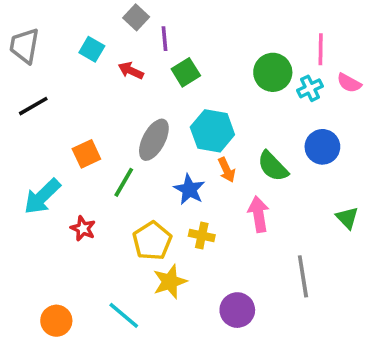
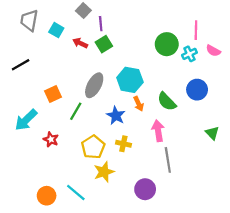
gray trapezoid: (24, 46) -> (29, 20), moved
green square: (186, 72) -> (104, 44), moved
gray line: (303, 276) -> (168, 160), moved
orange circle: (56, 321) -> (47, 196), moved

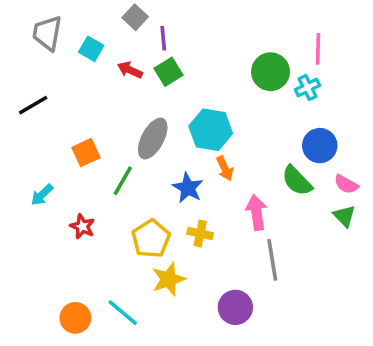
pink semicircle: (213, 51) -> (346, 184), moved
green semicircle: (167, 102) -> (297, 181), moved
cyan arrow: (26, 120) -> (42, 195), size x0.6

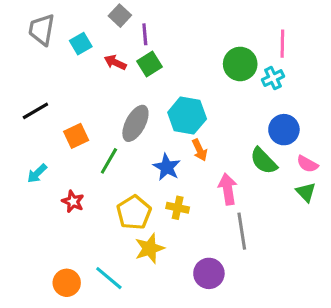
cyan square: (91, 49) -> (81, 44), turned 30
black line: (33, 105) -> (35, 111), moved

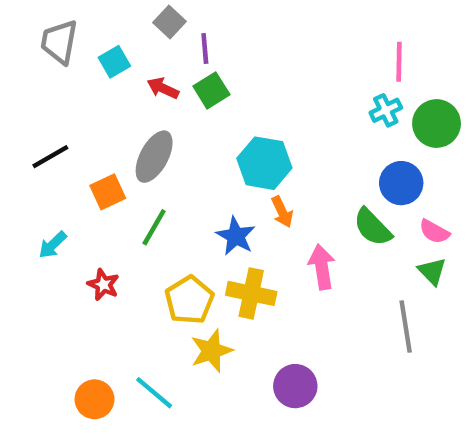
green circle: (240, 64) -> (437, 124), moved
gray ellipse: (135, 123) -> (154, 157), moved
yellow cross: (178, 208) -> (251, 293), size x1.5
gray line: (242, 231) -> (406, 327), moved

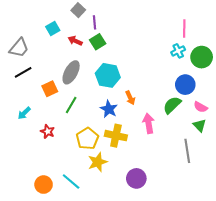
gray trapezoid: (59, 42) -> (19, 48), moved, turned -150
cyan hexagon: (264, 163) -> (108, 75), moved
green semicircle: (373, 227) -> (172, 105), turned 90

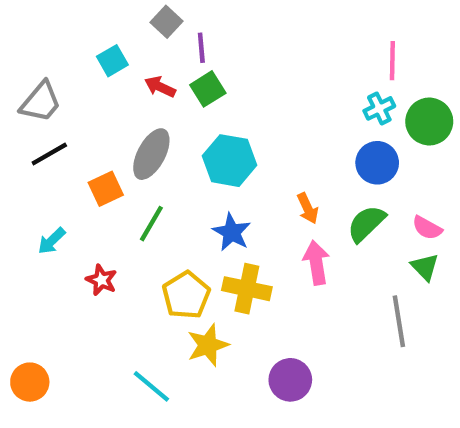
blue circle: (185, 85) -> (377, 163), moved
orange arrow: (130, 98) -> (308, 208), moved
orange circle: (44, 185) -> (30, 382), moved

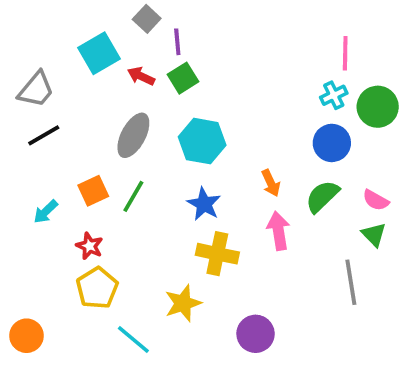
cyan square: (112, 61) -> (99, 53), size x1.5
orange square: (106, 189) -> (93, 191), moved
yellow pentagon: (186, 295) -> (97, 288), moved

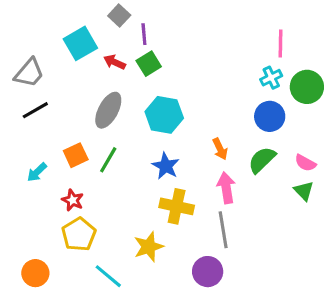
gray line: (351, 282) -> (223, 230), moved
orange circle: (27, 336) -> (35, 273), moved

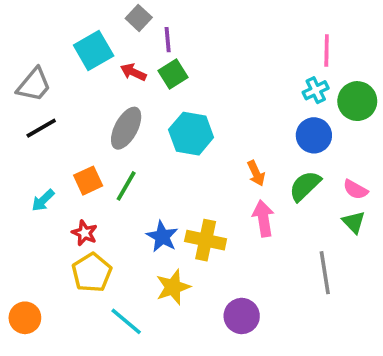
blue star: (166, 166) -> (162, 237), moved
gray line: (223, 230) -> (325, 273), moved
orange circle: (35, 273) -> (25, 318), moved

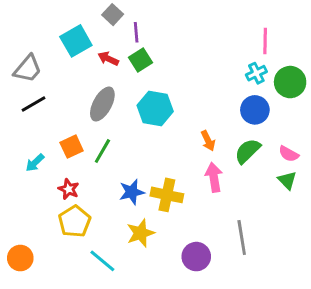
blue star: (162, 237) -> (132, 192), turned 30
gray line: (325, 273) -> (242, 237), moved

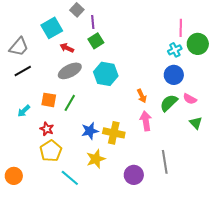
red arrow: (108, 59) -> (67, 48), moved
green circle: (290, 82) -> (198, 44), moved
gray ellipse: (102, 104) -> (70, 71), turned 35
orange square: (72, 147) -> (49, 100), turned 35
pink semicircle: (289, 154) -> (190, 99), moved

